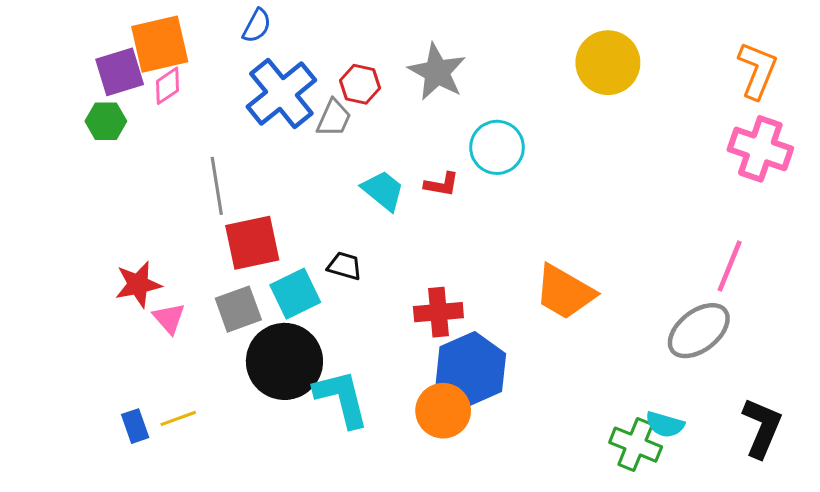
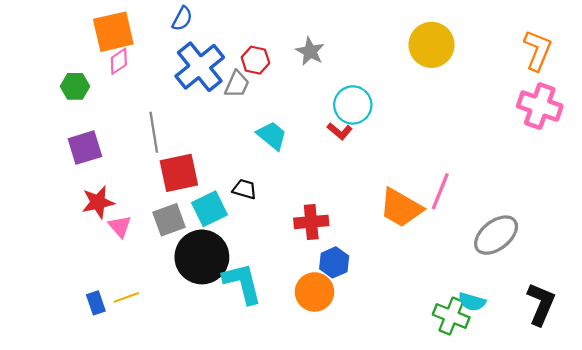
purple square: (120, 72) -> (85, 148), moved
gray star: (437, 72) -> (310, 51), size x0.7
red L-shape: (442, 184) -> (340, 131), moved, turned 30
pink line: (730, 266) -> (440, 191), moved
blue hexagon: (471, 369) -> (334, 262), size x0.6

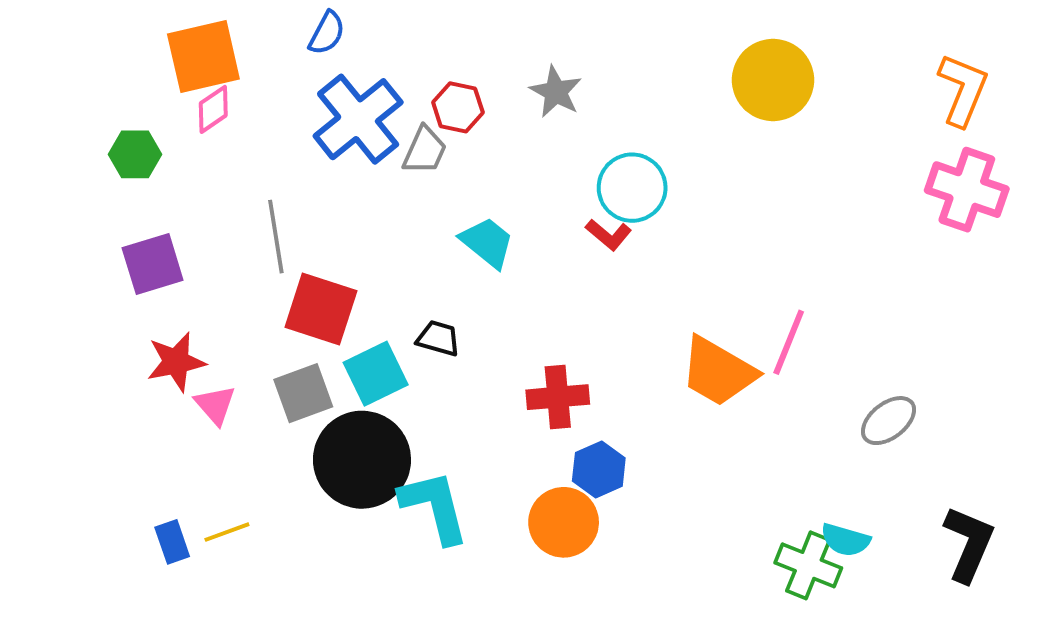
red square: (179, 173) -> (321, 309), turned 30
gray ellipse: (496, 235) -> (888, 421), size x0.7

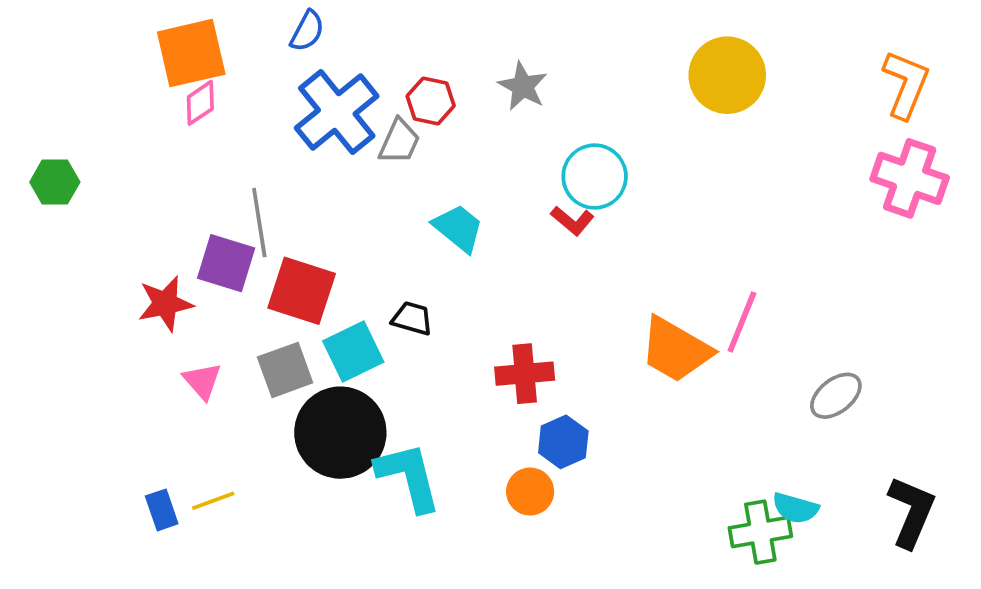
green hexagon: (135, 154) -> (55, 182), moved
purple square: (153, 264) -> (226, 263), moved, turned 34
red star: (176, 362) -> (165, 304), moved
orange circle: (564, 522) -> (530, 492), size x0.7
green cross: (808, 565) -> (760, 532), turned -32

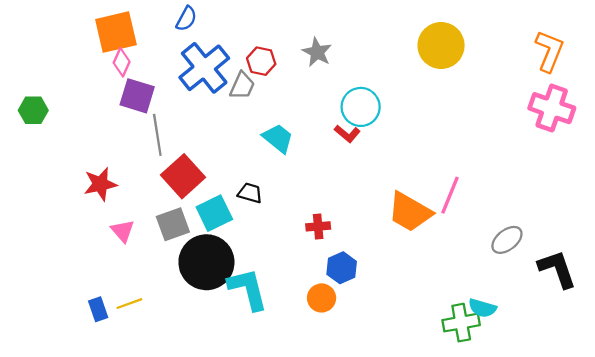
pink diamond: (200, 103) -> (122, 62), turned -32
purple square: (226, 263) -> (137, 96), moved
red square: (302, 291) -> (183, 176), turned 30
red cross: (525, 374) -> (318, 226), size x0.7
black L-shape: (911, 512) -> (557, 269), moved, turned -42

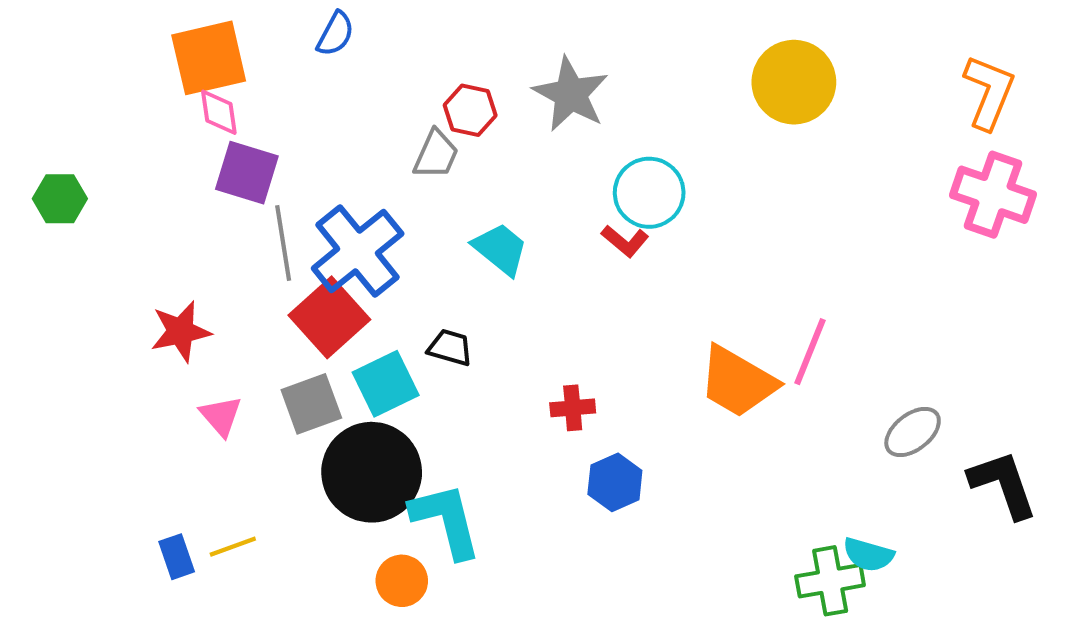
gray star: (317, 52) -> (571, 94), size x1.4
pink diamond: (122, 62) -> (219, 112), turned -32
blue cross: (204, 68) -> (358, 251), moved
orange circle: (322, 298) -> (402, 581), moved

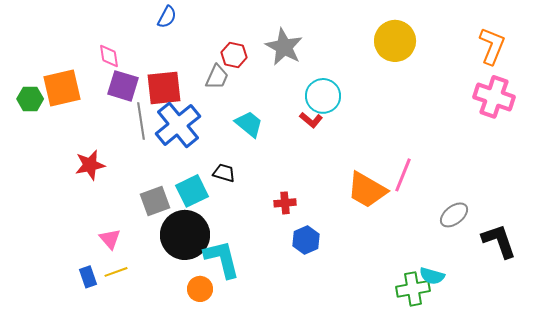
orange square: (209, 58) -> (62, 88), moved
red square: (329, 317) -> (164, 88), moved, turned 36
pink triangle: (221, 416) -> (110, 239), moved

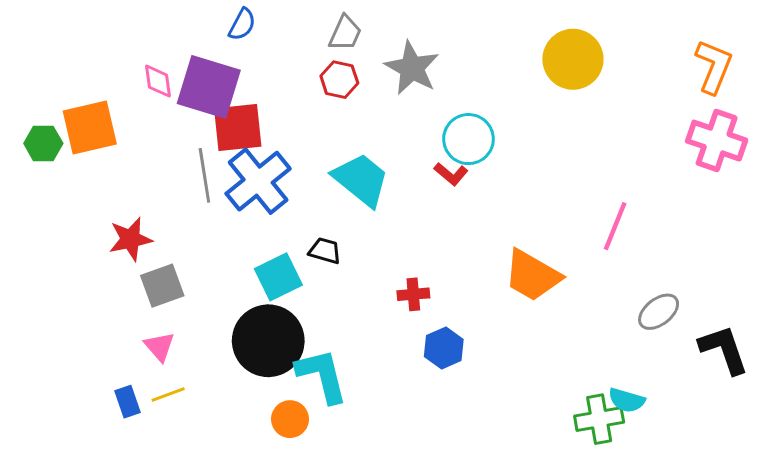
gray trapezoid: (217, 77) -> (345, 33), moved
purple square: (123, 86) -> (209, 87), moved, size x1.4
cyan trapezoid: (249, 124) -> (361, 180), size x1.4
pink line: (403, 175) -> (615, 226), moved
gray square: (155, 201) -> (162, 286), moved

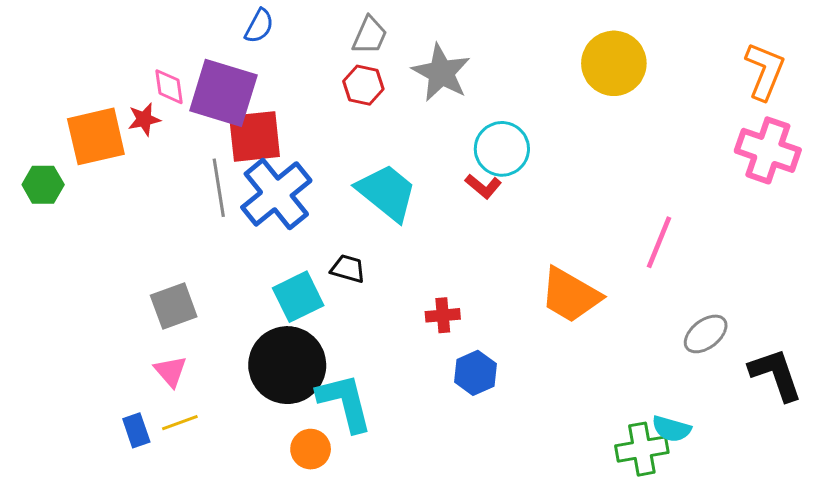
green hexagon: (43, 143) -> (43, 185), moved
red star: (130, 239) -> (144, 119), moved, size x0.7

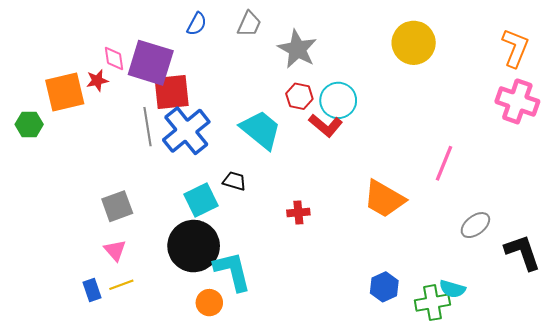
blue semicircle: (259, 26) -> (197, 24), moved
red hexagon: (363, 85) -> (299, 96), moved
red L-shape: (483, 186) -> (326, 126), size x1.4
blue hexagon: (475, 373) -> (384, 287), moved

